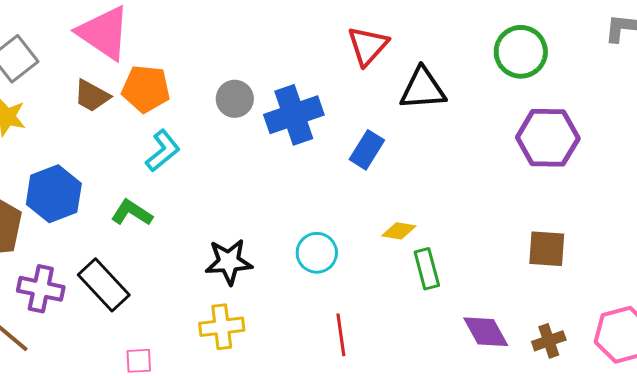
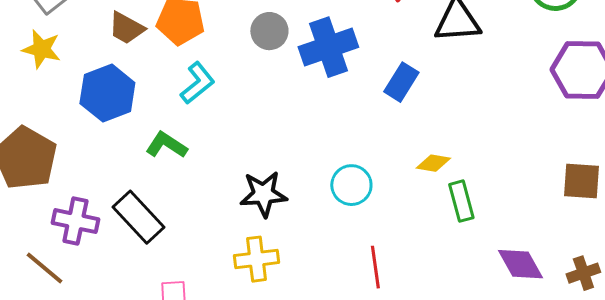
blue hexagon: (54, 194) -> (107, 93), moved

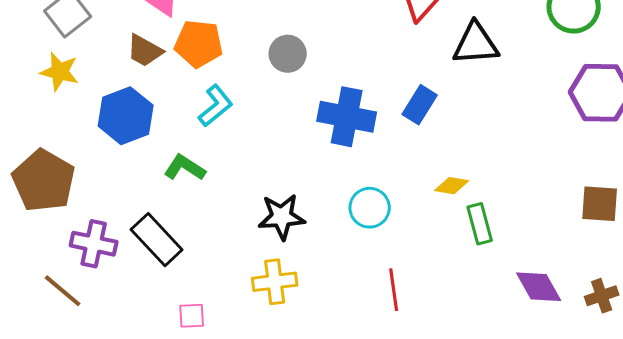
blue cross: (328, 47) -> (347, 117), moved, turned 30

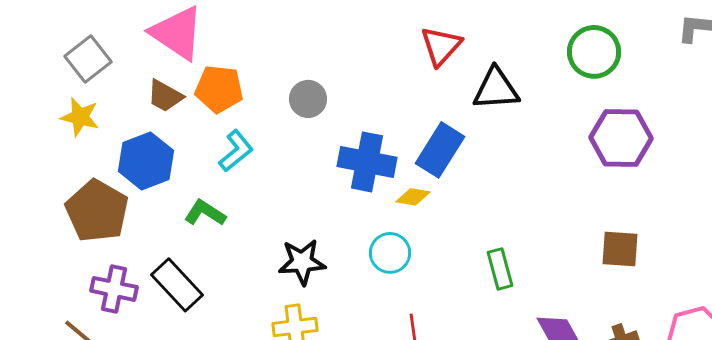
blue rectangle: (420, 105) -> (440, 150), size x1.4
brown pentagon: (44, 181) -> (97, 211), moved
yellow diamond: (452, 186) -> (413, 197), moved

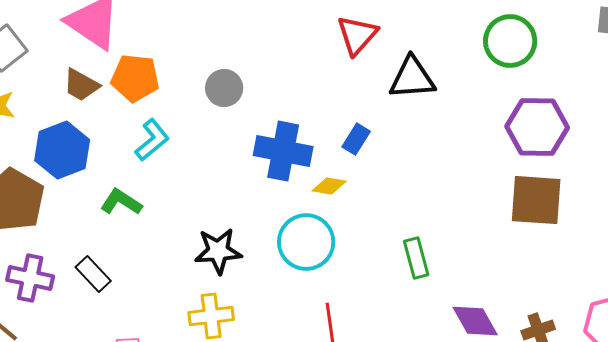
blue rectangle: (440, 150) -> (356, 139), size x0.6
brown square: (620, 249) -> (536, 200), moved, size x1.4
cyan circle: (390, 253) -> (306, 242), size x1.4
black rectangle: (177, 285) -> (93, 274), size x0.7

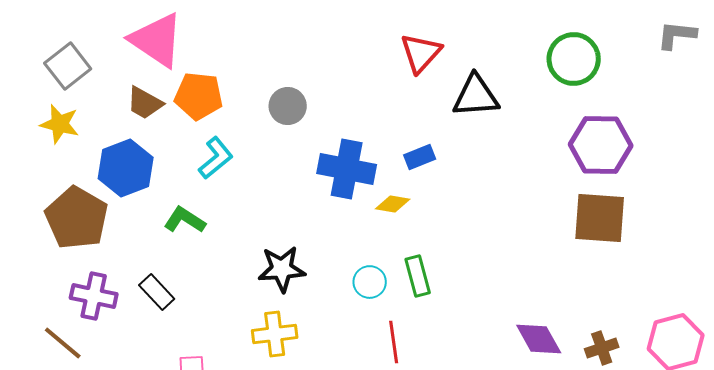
blue rectangle: (356, 139) -> (420, 157), turned 36
cyan circle: (306, 242) -> (370, 282), moved, size x0.6
green rectangle: (416, 258) -> (418, 276), moved

